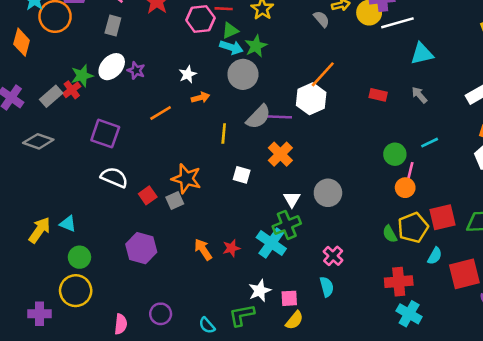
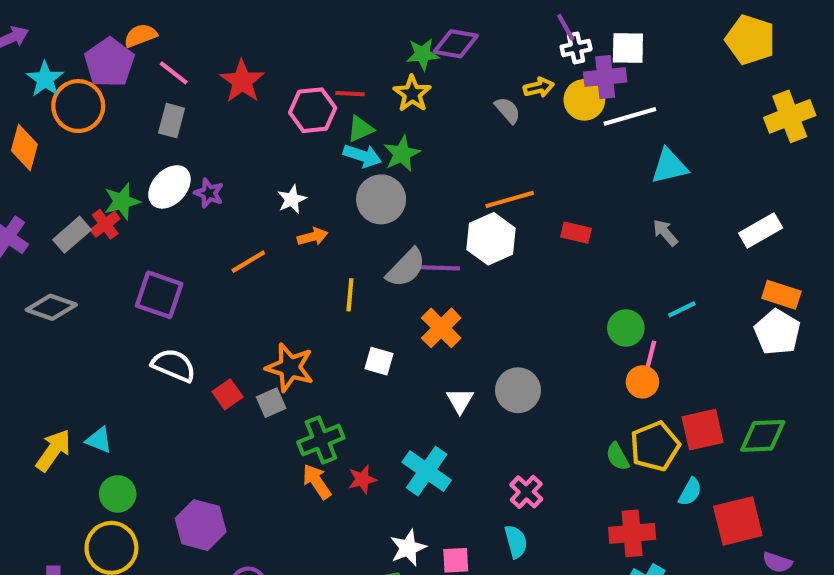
orange line: (323, 74) -> (510, 199), turned 32
red rectangle: (378, 95) -> (576, 233), moved
green cross: (287, 225) -> (321, 440), moved
purple hexagon: (141, 248) -> (201, 525), moved

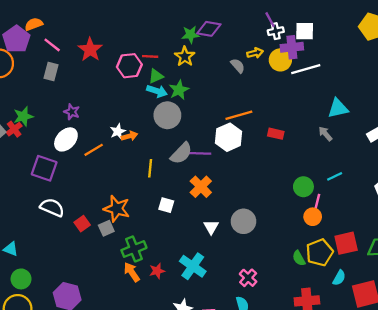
cyan triangle: (669, 166) -> (338, 108), moved
white ellipse: (169, 187) -> (66, 139), moved
white star: (292, 199) -> (118, 131), moved

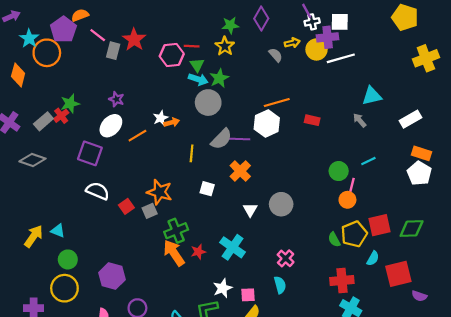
purple diamond: (209, 29) -> (261, 19), moved, turned -70
gray rectangle: (51, 71) -> (113, 51), moved
green triangle: (156, 76) -> (197, 65), turned -40
orange arrow: (132, 272) -> (174, 253), size x1.4

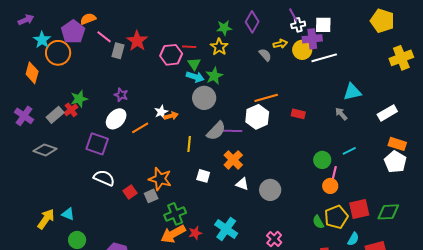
white triangle: (250, 210) -> (242, 184), moved, turned -40
orange arrow: (174, 253) -> (173, 234), turned -85

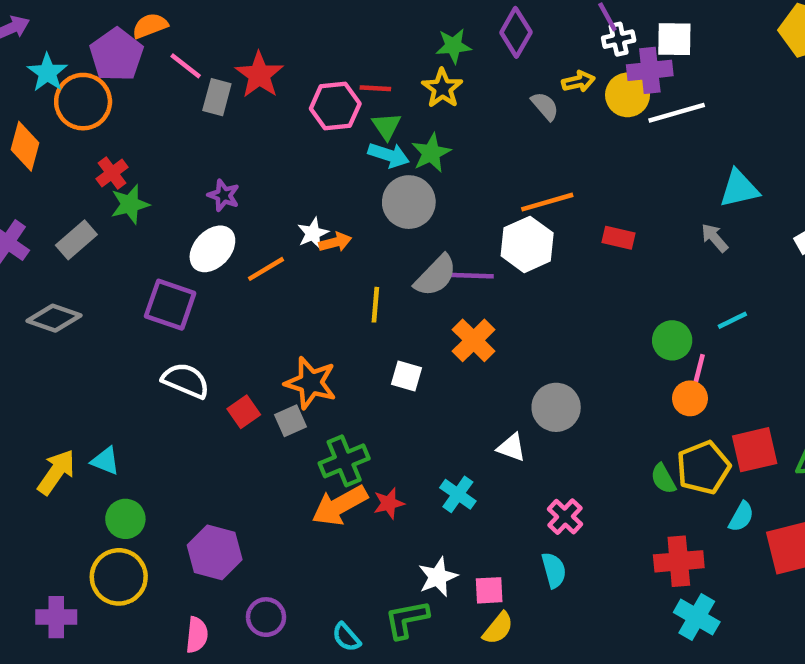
red cross: (71, 110) -> (112, 173), moved
white triangle: (242, 184) -> (511, 447), moved
cyan cross: (226, 229) -> (458, 494), size x0.7

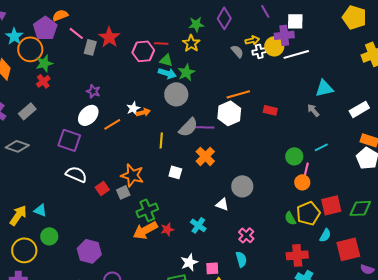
white cross: (619, 39) -> (259, 51), moved
green triangle: (387, 126) -> (166, 60), turned -40
green star: (130, 204) -> (44, 63), moved
yellow circle: (119, 577) -> (24, 250), moved

